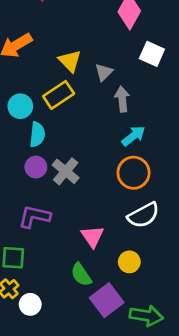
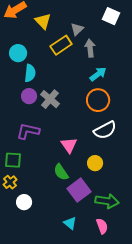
yellow triangle: (70, 61) -> (43, 21), moved
yellow rectangle: (59, 95) -> (61, 45), moved
white circle: (30, 304) -> (24, 202), moved

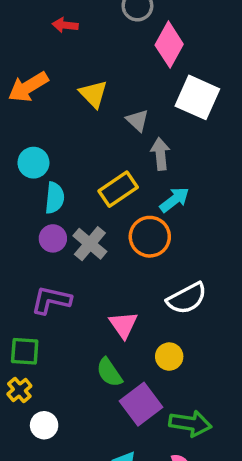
white square: (111, 16) -> (197, 97), size x1.4
yellow triangle: (43, 21) -> (93, 94), moved
gray triangle: (77, 29) -> (137, 120), turned -32
yellow rectangle: (61, 45) -> (118, 189), moved
orange circle: (98, 100) -> (150, 237), moved

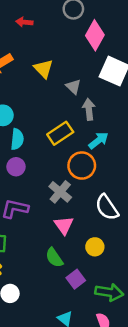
gray cross: (90, 244) -> (60, 192), moved
white semicircle: (187, 298) -> (107, 207), turned 84
purple square: (141, 404) -> (76, 279), size x0.7

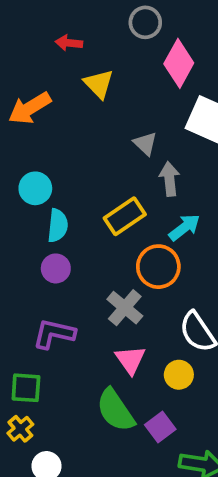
yellow triangle: (43, 69) -> (99, 84), moved
yellow circle: (95, 247) -> (179, 375), moved
green semicircle: (54, 258) -> (115, 410), size x1.4
purple square: (76, 279) -> (160, 427), moved

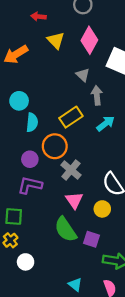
pink diamond: (179, 63) -> (89, 40), moved
orange circle: (158, 267) -> (55, 146), moved
purple circle: (56, 268) -> (30, 159), moved
purple square: (160, 427) -> (91, 239), turned -35

